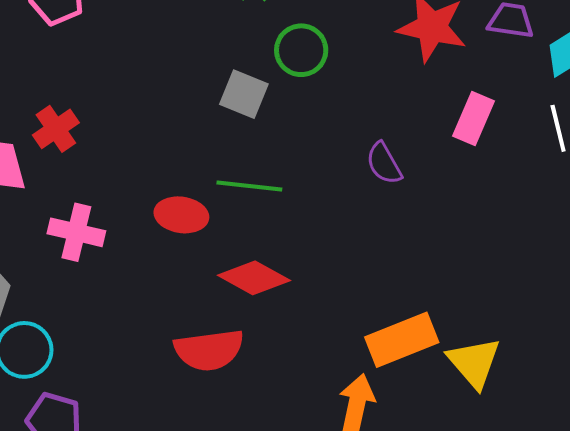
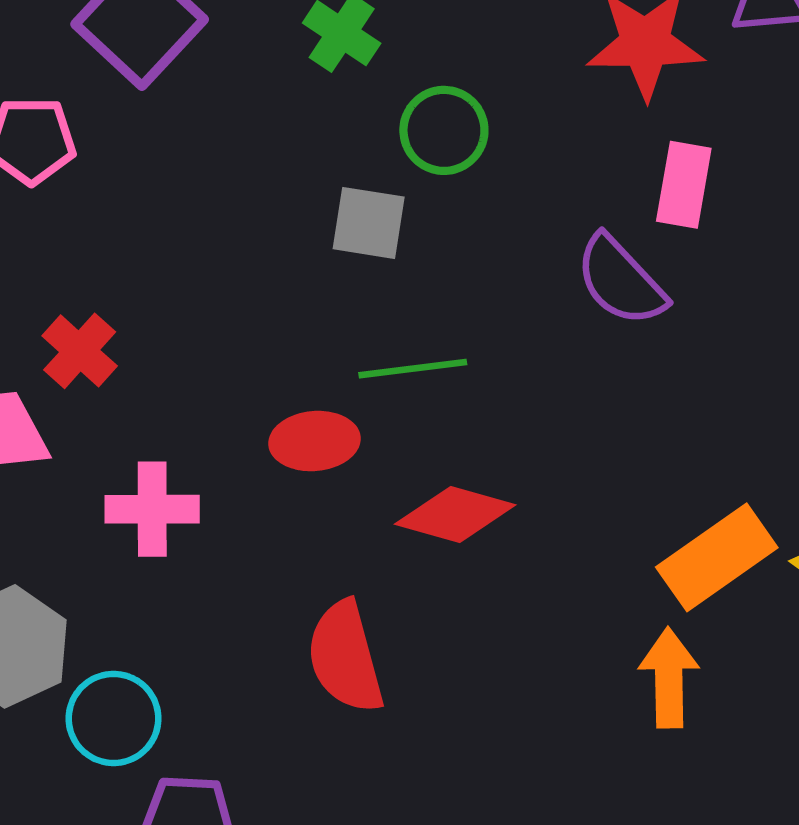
pink rectangle: (474, 118) -> (684, 185), moved
purple semicircle: (384, 163) -> (621, 281), size x1.4
red semicircle: (209, 350) -> (345, 657), moved, turned 96

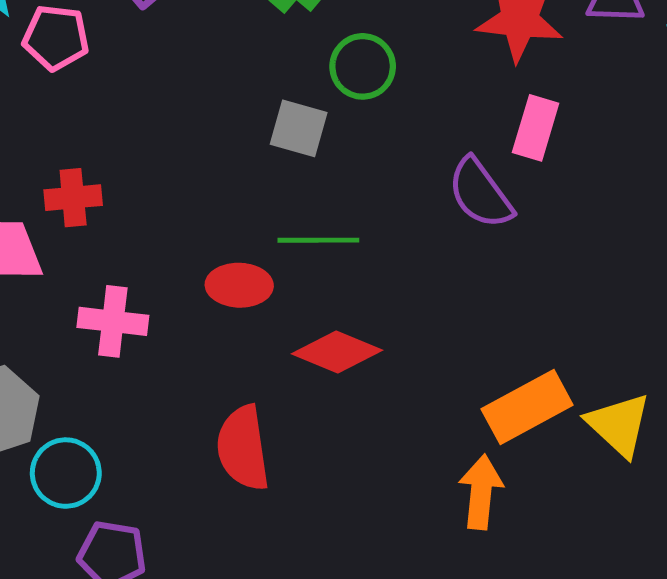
red cross: (80, 351) -> (73, 198), turned 36

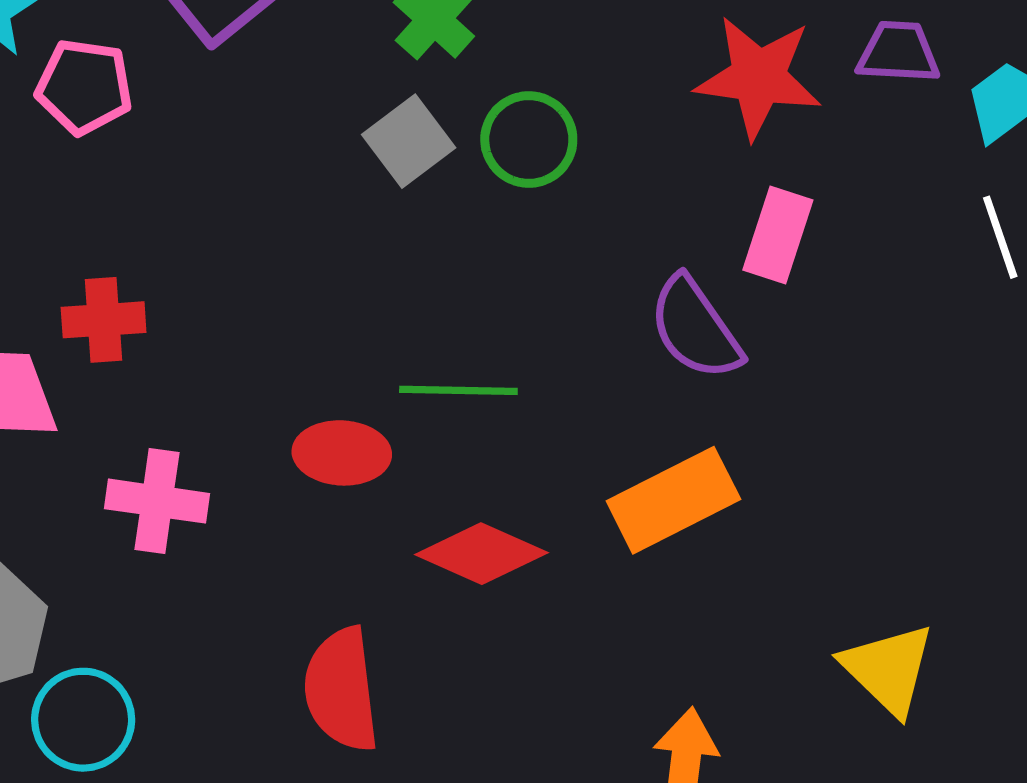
gray square: (299, 128) -> (409, 141), moved, turned 36
orange rectangle: (527, 407) -> (673, 500), moved

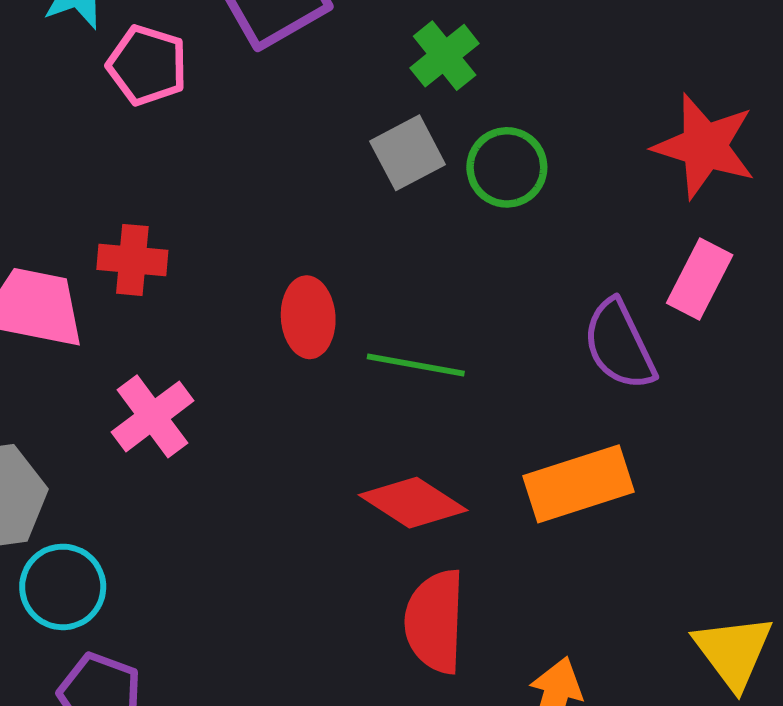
red ellipse: (342, 453) -> (308, 317), moved, turned 74
pink cross: (157, 501) -> (153, 416), turned 36
red semicircle: (341, 690) -> (435, 621), moved

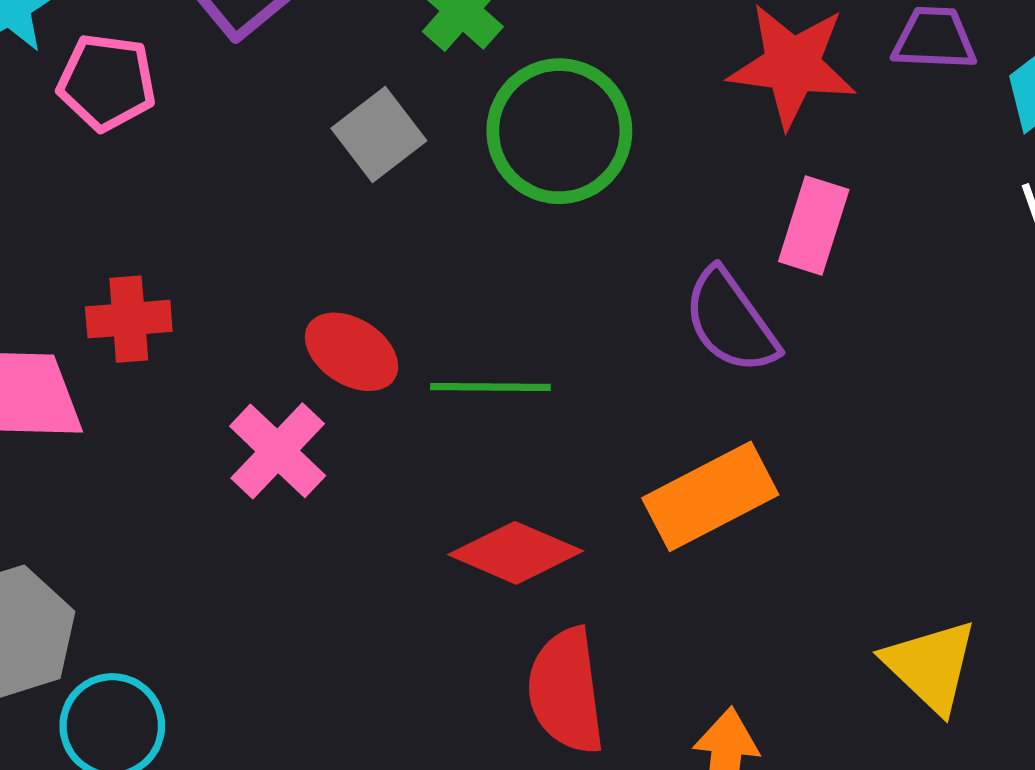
gray square: (408, 153) -> (379, 135), moved
green circle: (507, 167) -> (559, 131), size x1.5
red ellipse: (308, 317) -> (352, 352), turned -44
pink cross: (153, 416) -> (278, 451), moved

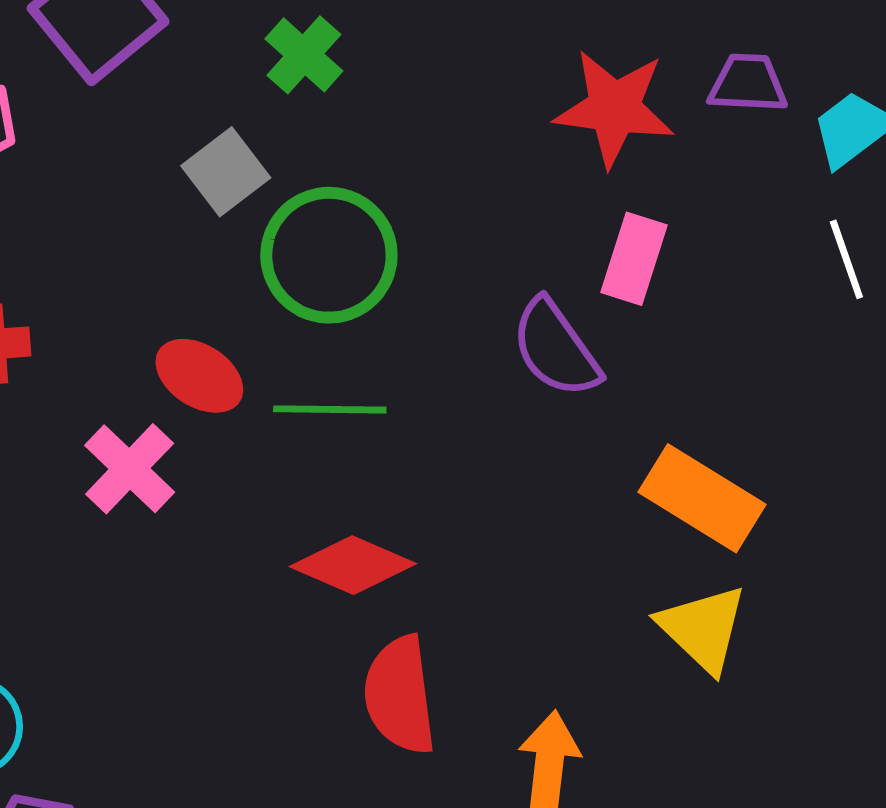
green circle: (559, 131) -> (329, 255), moved
orange rectangle: (710, 496) -> (702, 498), moved, turned 59
yellow triangle: (931, 666) -> (703, 628), moved

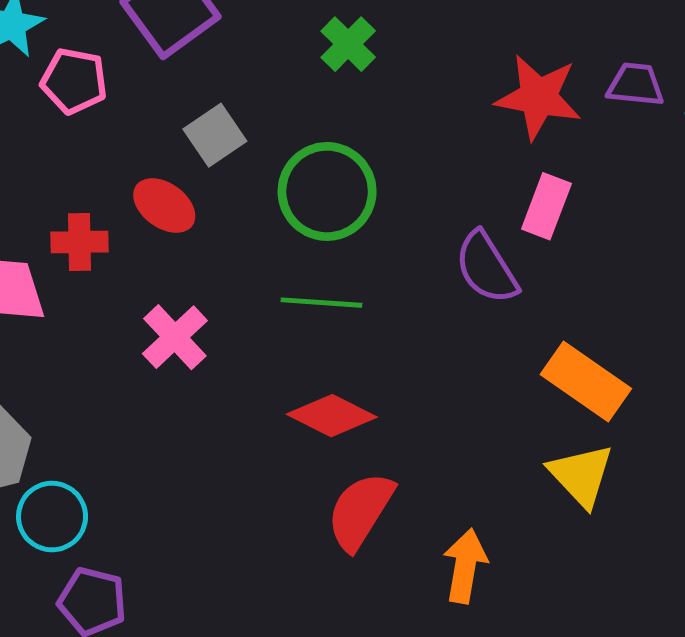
green cross: (304, 55) -> (348, 44), moved
gray square: (226, 172) -> (215, 135), moved
red ellipse: (199, 376) -> (164, 206), moved
red semicircle: (400, 695) -> (360, 511), turned 36

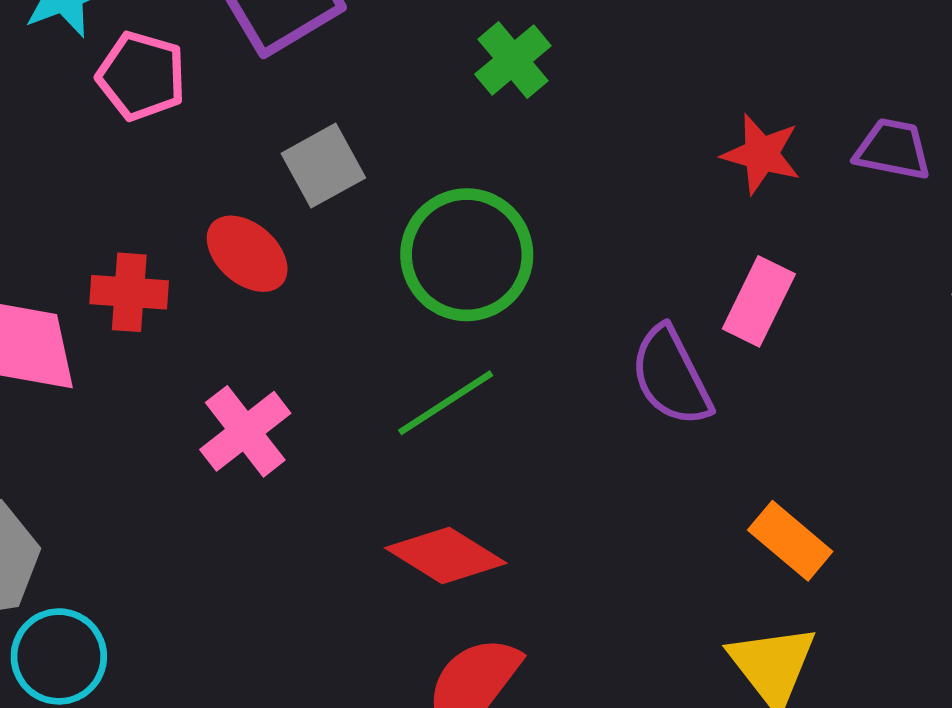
red star: (538, 97) -> (761, 154), size x0.7
green line: (321, 303) -> (446, 403), turned -42
orange rectangle: (586, 381) -> (790, 541), size x0.7

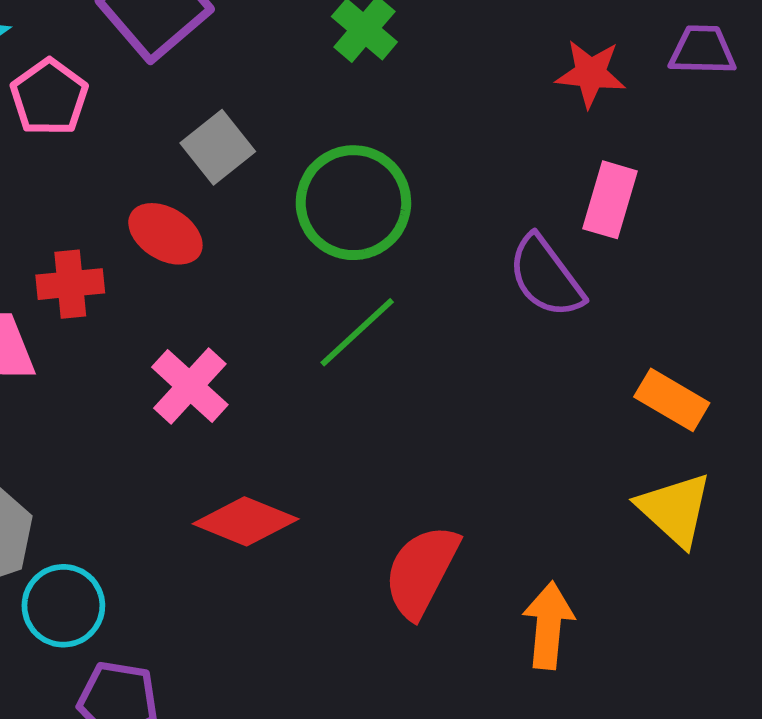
pink pentagon: (141, 76) -> (49, 97), turned 30
red diamond: (446, 555) -> (246, 521), moved

